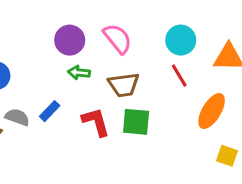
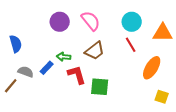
green arrow: (79, 72) -> (64, 57), moved
brown trapezoid: (124, 85) -> (95, 51), turned -30
green square: (136, 122) -> (100, 87), moved

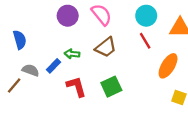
red L-shape: (77, 75) -> (76, 87), moved
green square: (100, 87) -> (111, 87), turned -30

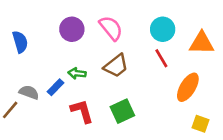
blue semicircle: (20, 40) -> (20, 42), moved

